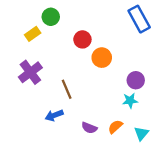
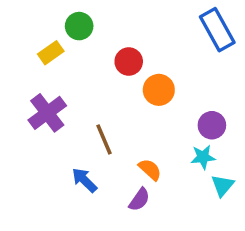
blue arrow: (54, 115) -> (84, 180), turned 66
orange semicircle: (115, 127) -> (150, 169), moved, turned 84
purple semicircle: (89, 128) -> (139, 200), turned -77
cyan triangle: (141, 133) -> (223, 185), moved

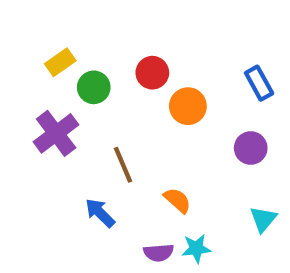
green circle: (79, 26) -> (94, 87), moved
blue rectangle: (217, 30) -> (259, 83), moved, size x0.7
cyan star: (203, 157) -> (196, 248), moved
purple semicircle: (139, 200) -> (159, 253), moved, turned 50

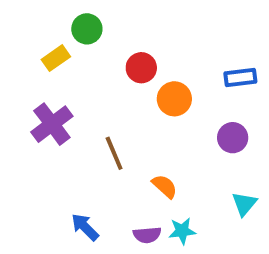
blue rectangle: (259, 83) -> (240, 77), turned -68
green circle: (94, 87) -> (87, 29), moved
blue arrow: (100, 213) -> (85, 227), moved

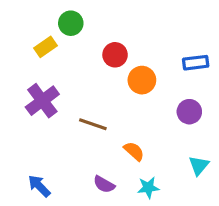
brown line: (114, 153) -> (93, 124), turned -48
blue arrow: (85, 227) -> (39, 186), moved
purple semicircle: (147, 235) -> (104, 184), moved, turned 35

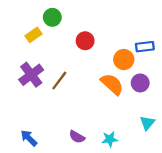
orange circle: (142, 80) -> (124, 60), moved
brown line: (93, 124) -> (59, 81), moved, turned -72
orange semicircle: (134, 151) -> (112, 84), moved, size x1.5

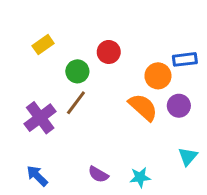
green circle: (52, 17) -> (77, 71), moved
purple cross: (31, 75) -> (40, 118), moved

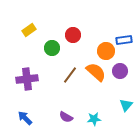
brown line: (76, 103) -> (70, 75), moved
purple cross: (40, 118) -> (27, 79), turned 30

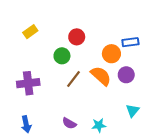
green circle: (52, 48) -> (62, 56), moved
blue arrow: (25, 118) -> (26, 124), turned -147

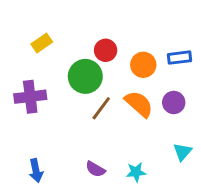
orange circle: (111, 54) -> (143, 65), moved
green circle: (62, 56) -> (85, 76), size x1.5
purple cross: (28, 83) -> (30, 97), moved

